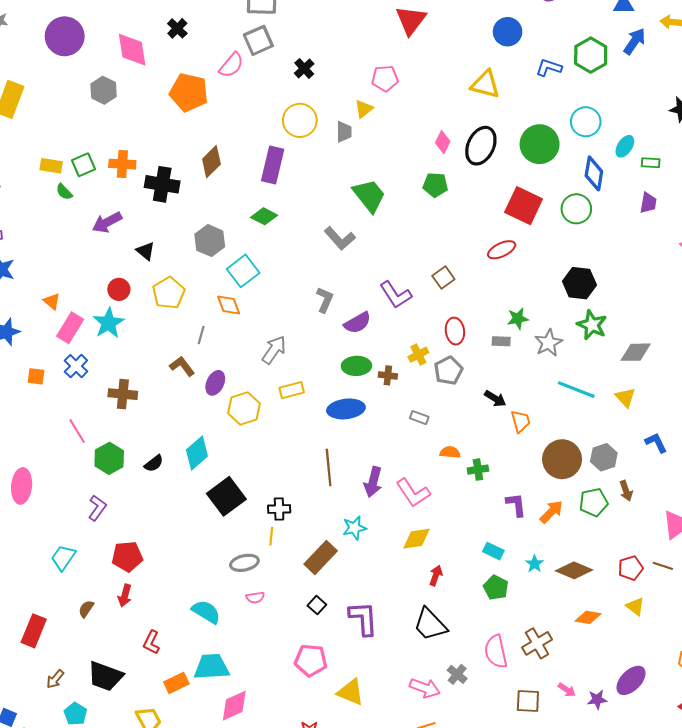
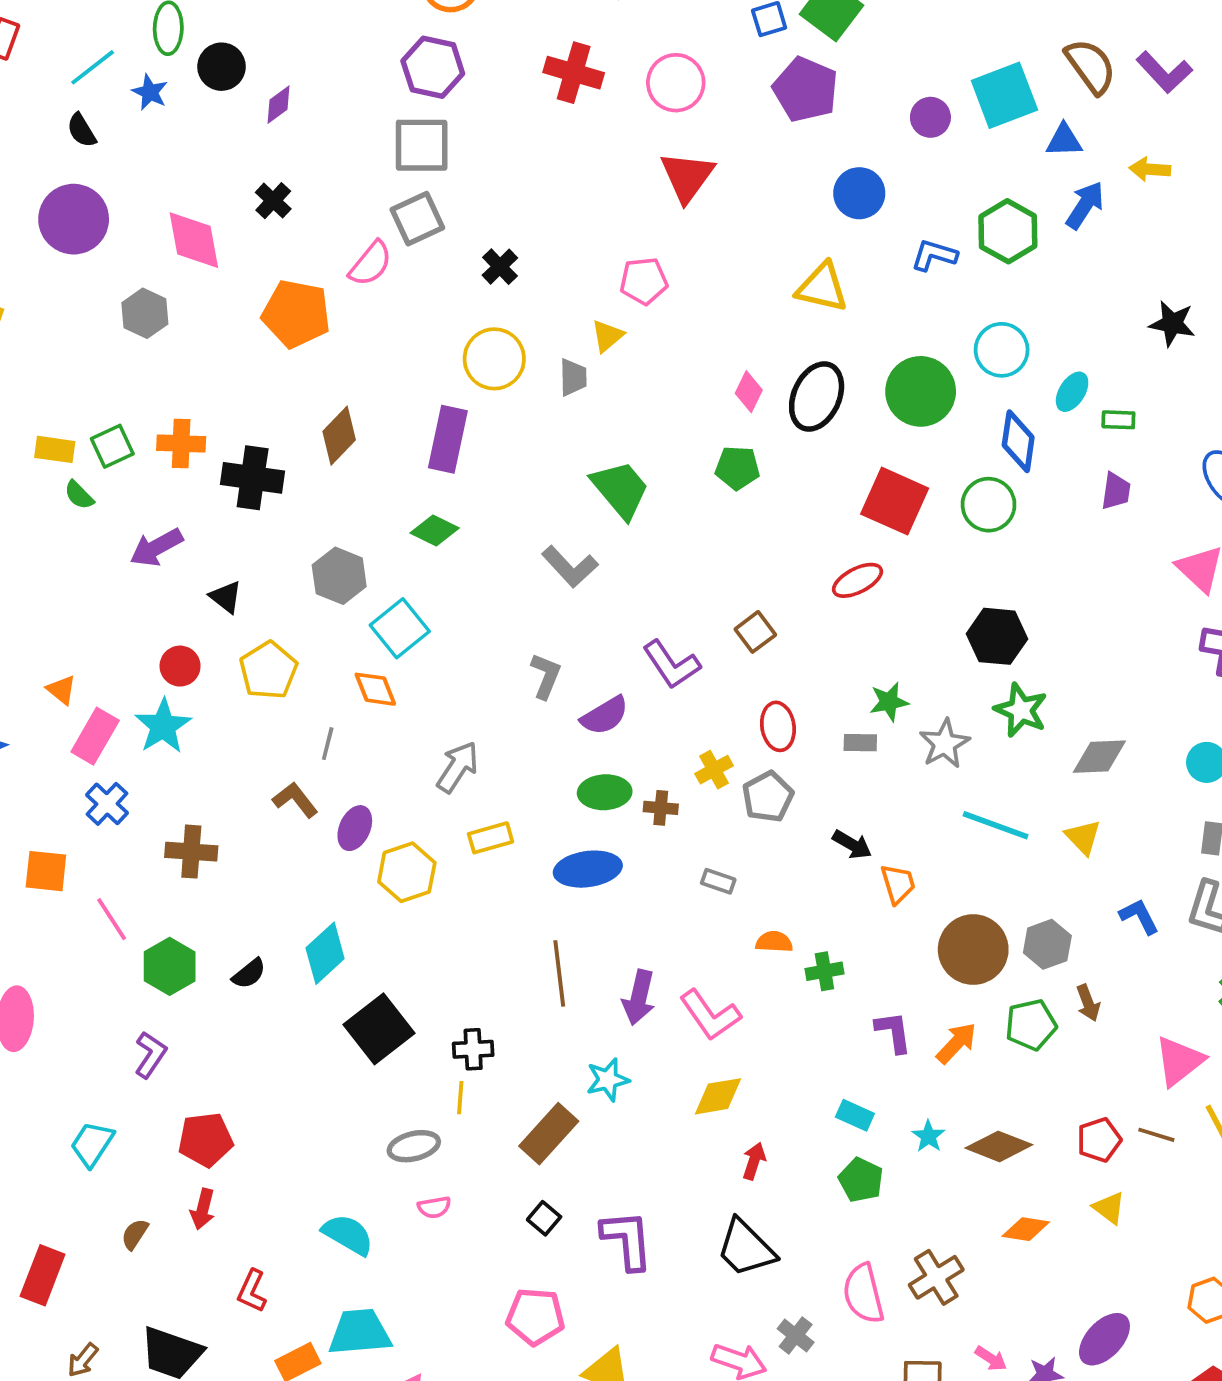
orange square: (36, 376) -> (46, 871), moved, size x1.4

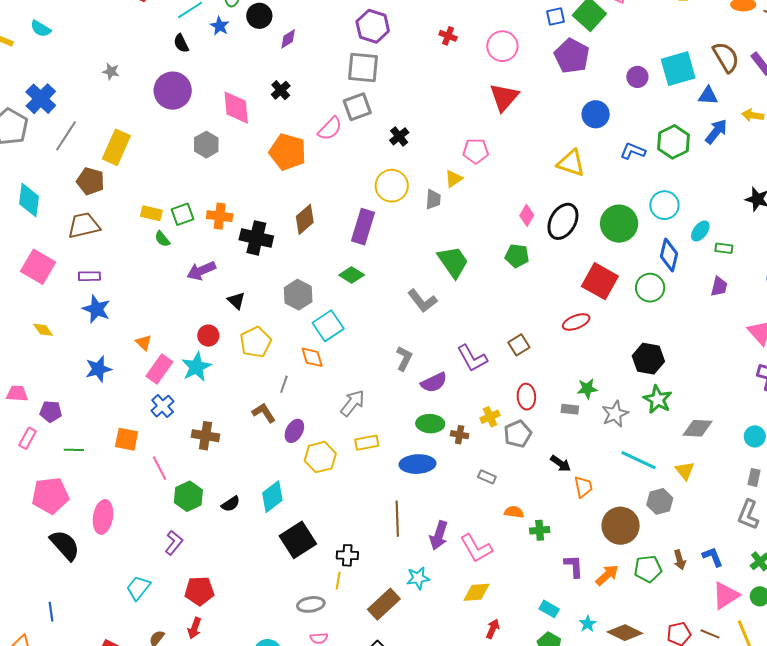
red cross: (574, 73) -> (448, 36), size x0.6
blue L-shape: (1139, 916) -> (713, 557), moved
gray hexagon: (1047, 944) -> (660, 501), moved

